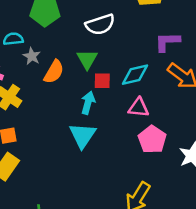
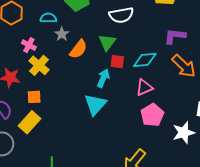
pink triangle: (139, 108) -> (144, 87), turned -36

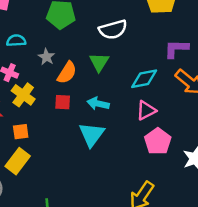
cyan semicircle: (48, 18) -> (16, 41), moved
red square: (117, 62) -> (63, 102), moved
cyan arrow: (103, 78) -> (98, 104), turned -96

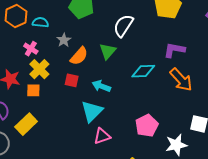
white semicircle: (113, 30) -> (123, 26), turned 130
pink triangle: (146, 110) -> (102, 136), moved
orange square: (21, 132) -> (33, 90), moved

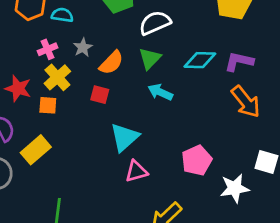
white semicircle: (123, 26) -> (155, 23), moved, turned 30
gray star: (64, 40) -> (83, 47), moved
pink cross: (31, 49) -> (47, 49), turned 32
cyan diamond: (143, 71) -> (200, 60), moved
cyan arrow: (101, 86) -> (160, 92), moved

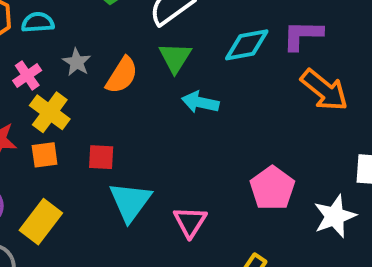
red square: (100, 95) -> (101, 157), moved
cyan triangle: (124, 137) -> (130, 202), moved
pink triangle: (136, 171) -> (190, 222), turned -30

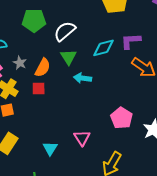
red square: (101, 157) -> (39, 88), moved
cyan triangle: (130, 202) -> (50, 148), moved, size x0.7

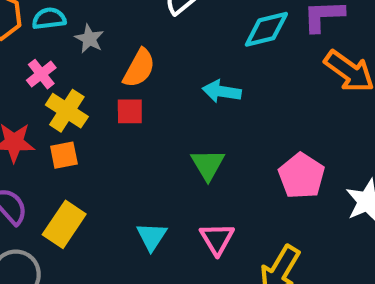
green triangle: (68, 57) -> (208, 165), moved
gray star: (20, 63) -> (89, 39), moved
pink triangle: (82, 138) -> (217, 239), moved

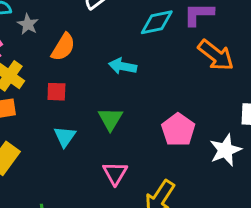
red square: (130, 111) -> (56, 92), moved
cyan triangle: (152, 237) -> (65, 136), moved

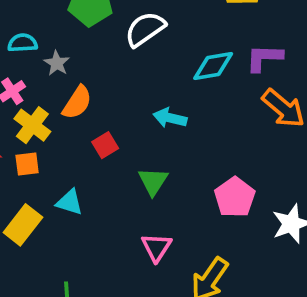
orange semicircle: (63, 47) -> (77, 103), moved
red square: (56, 92) -> (105, 145), moved, turned -35
cyan triangle: (65, 136) -> (70, 202), moved, turned -50

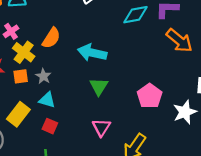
gray star: (57, 63) -> (43, 76), moved
cyan arrow: (170, 118) -> (92, 53), moved, size x1.4
red square: (105, 145) -> (50, 126), moved, turned -35

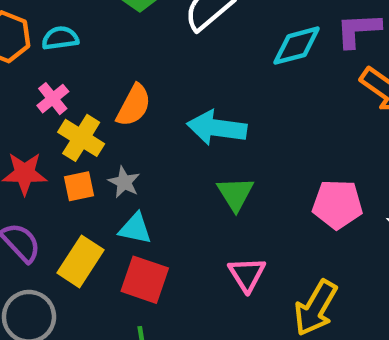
pink pentagon: (150, 96) -> (337, 204), turned -30
red square: (50, 126) -> (145, 280), size x1.5

